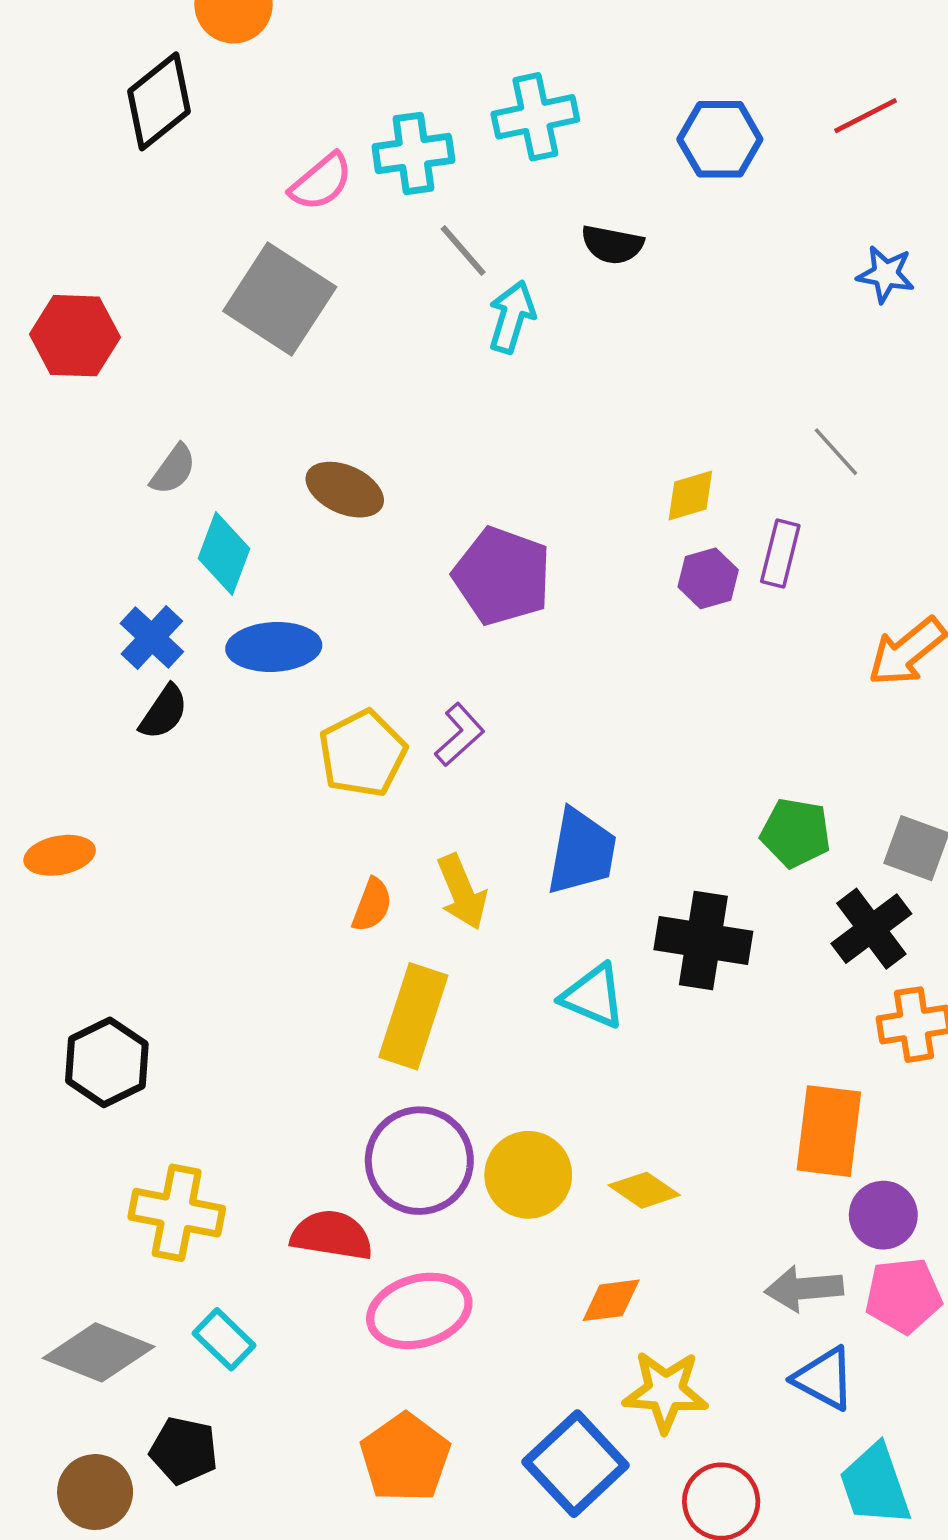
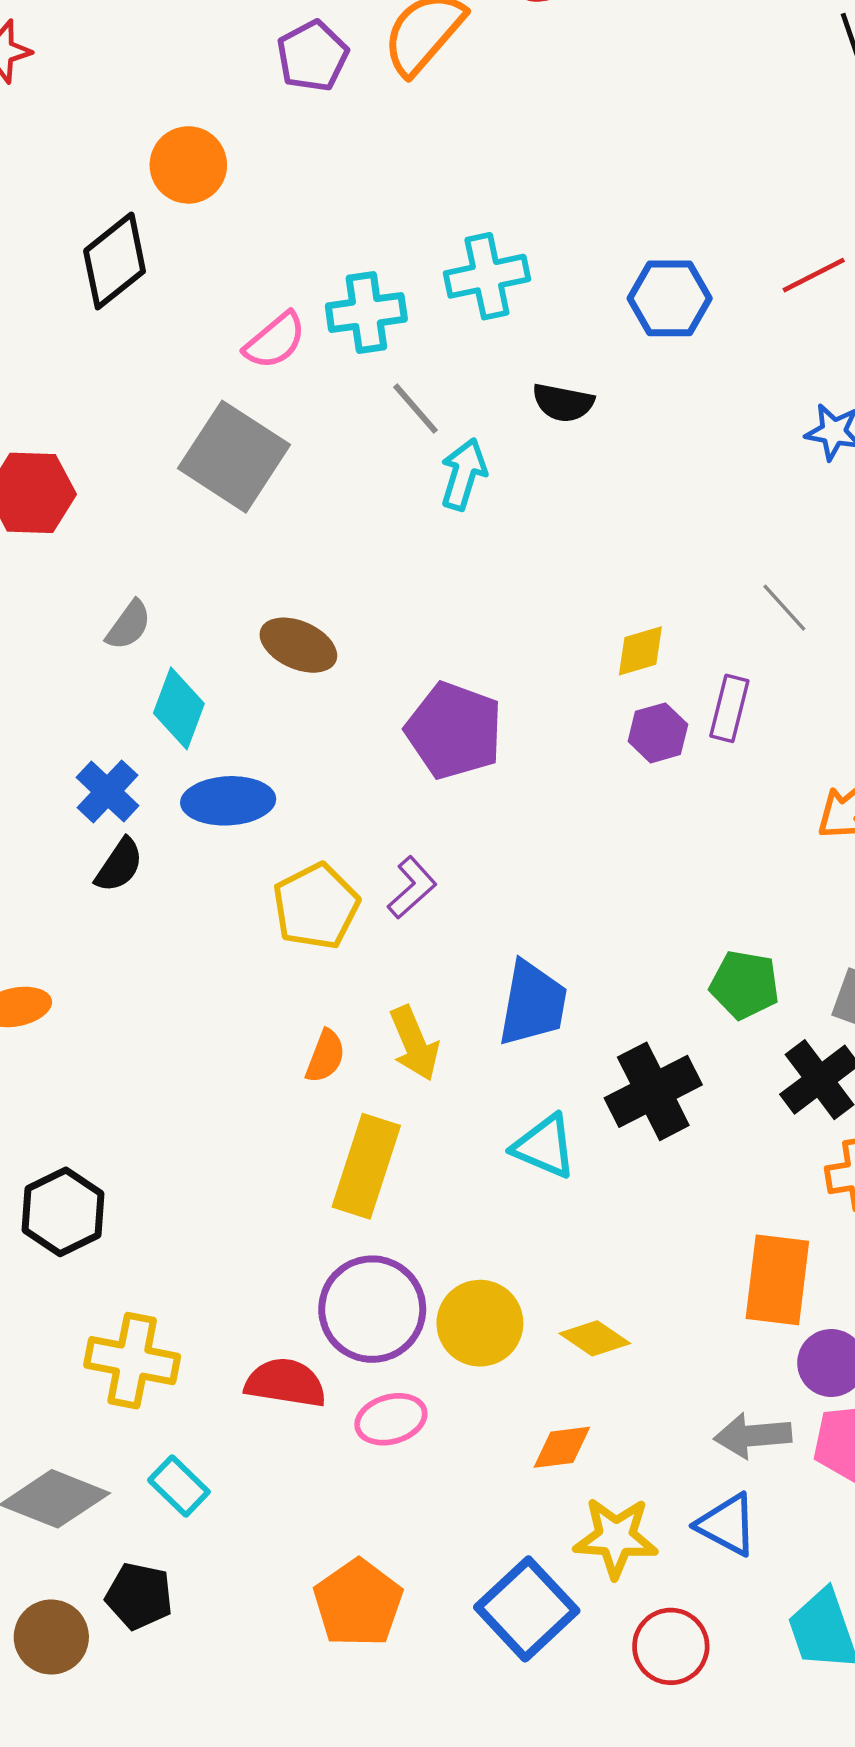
black cross: (703, 940) -> (653, 1091), turned -36
pink ellipse: (419, 1311) -> (391, 1419), moved, size x0.7
blue triangle: (824, 1378) -> (727, 1525), moved

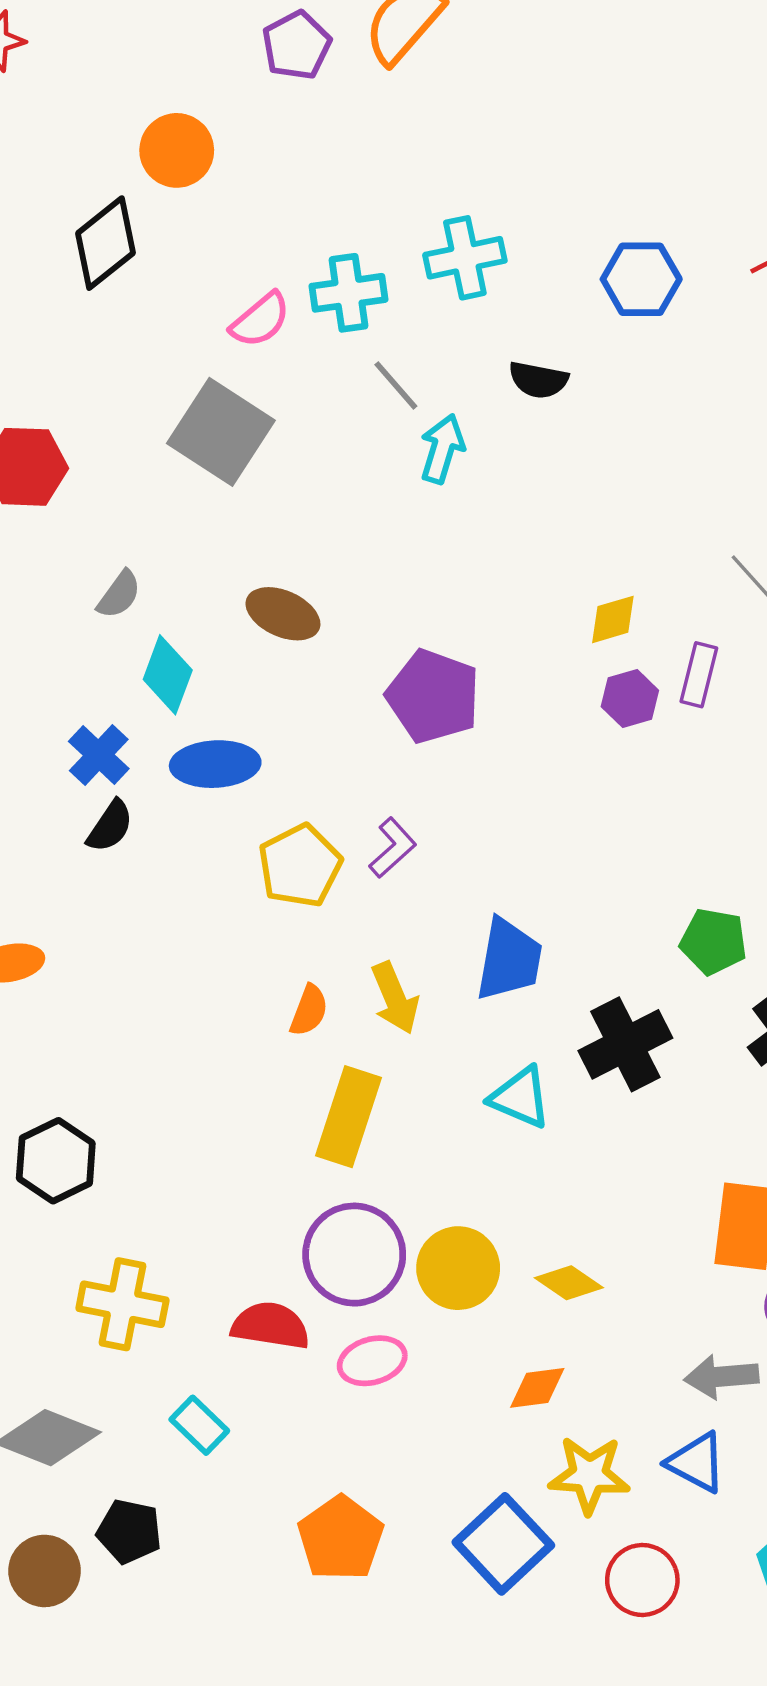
cyan rectangle: (179, 1486) -> (199, 1425), moved

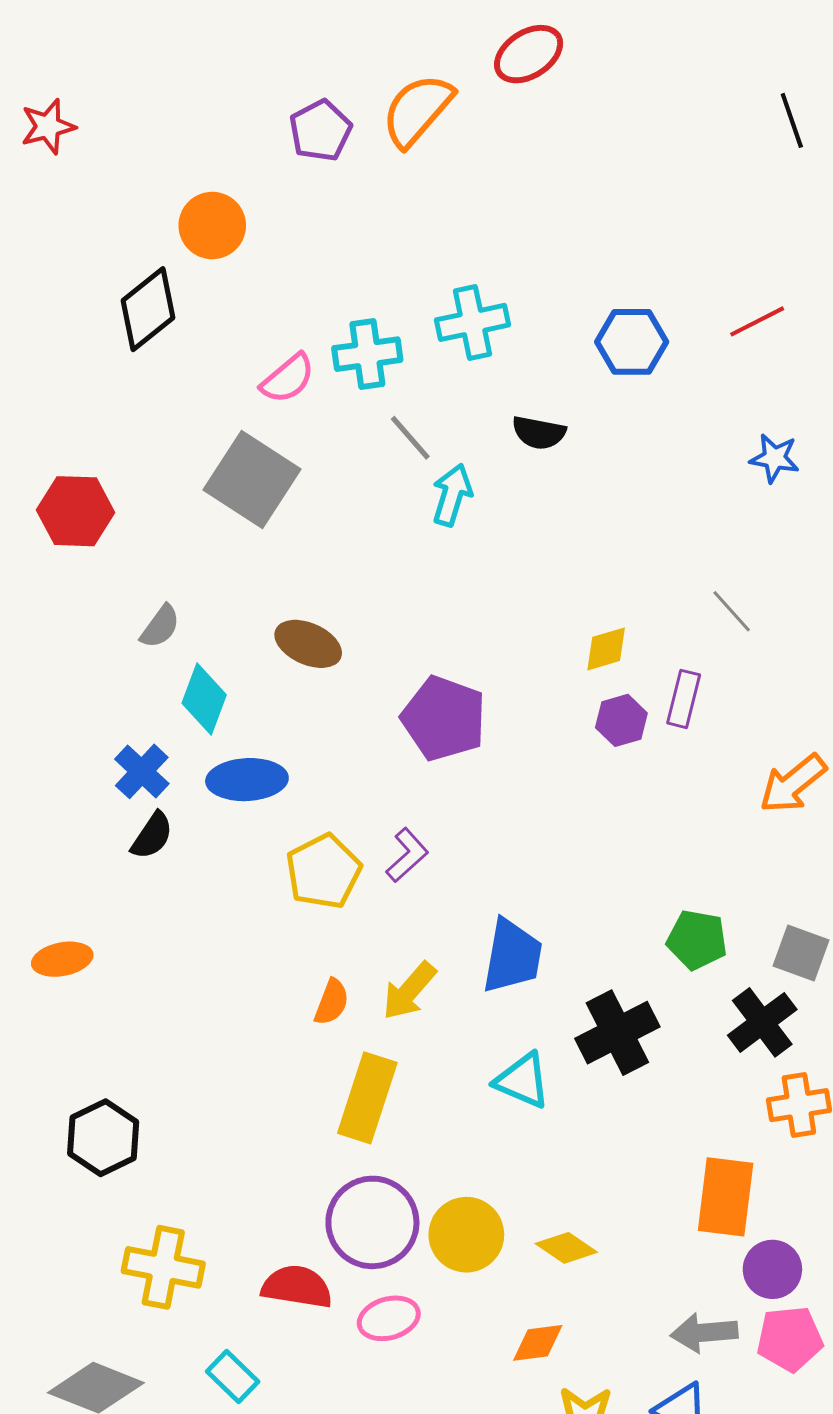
yellow arrow: (395, 998) -> (409, 991), turned 64

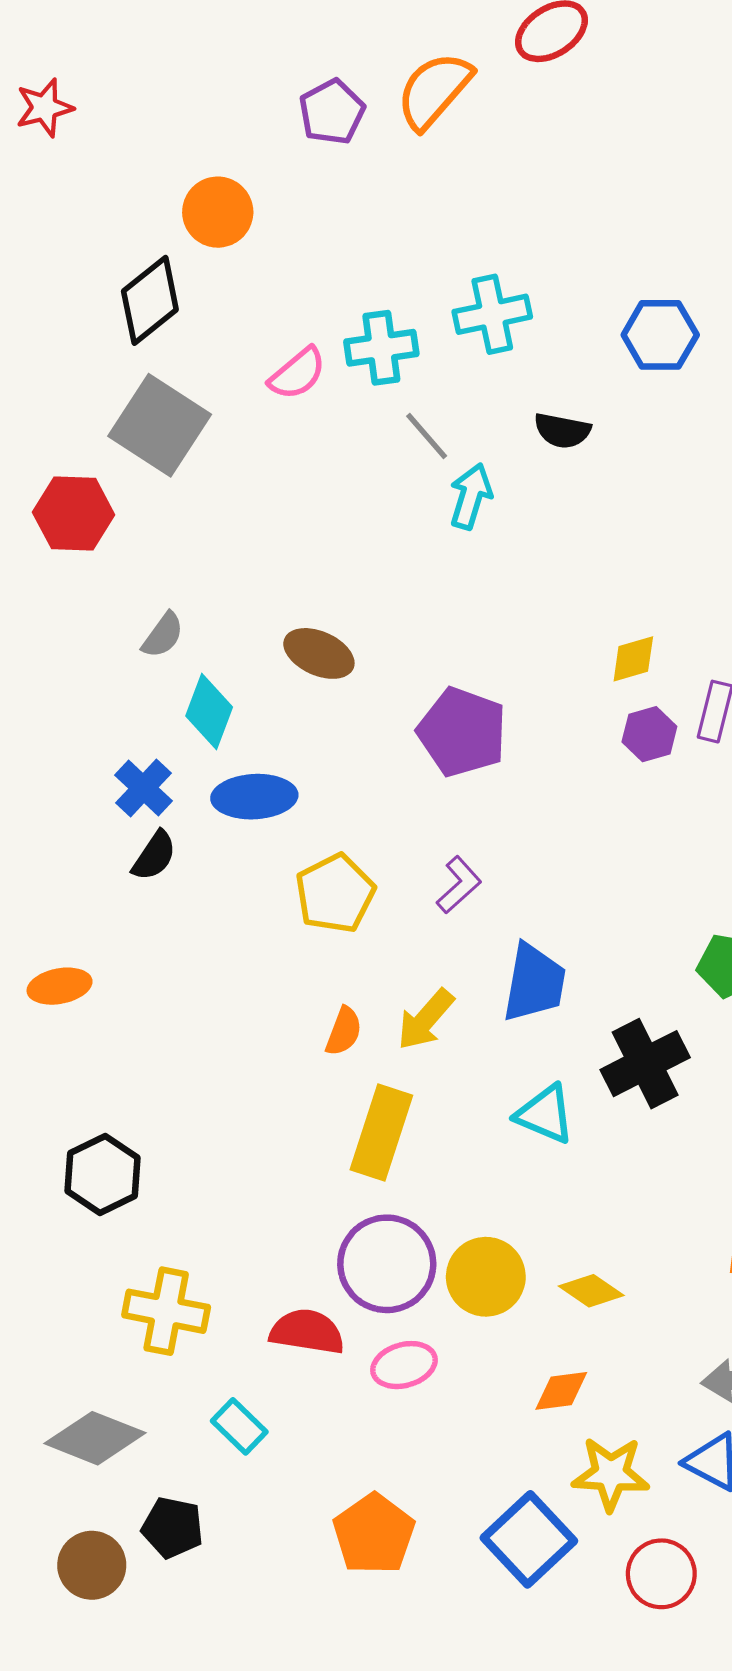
gray square: (252, 480) -> (160, 425), moved
purple L-shape: (407, 855) -> (459, 885), moved

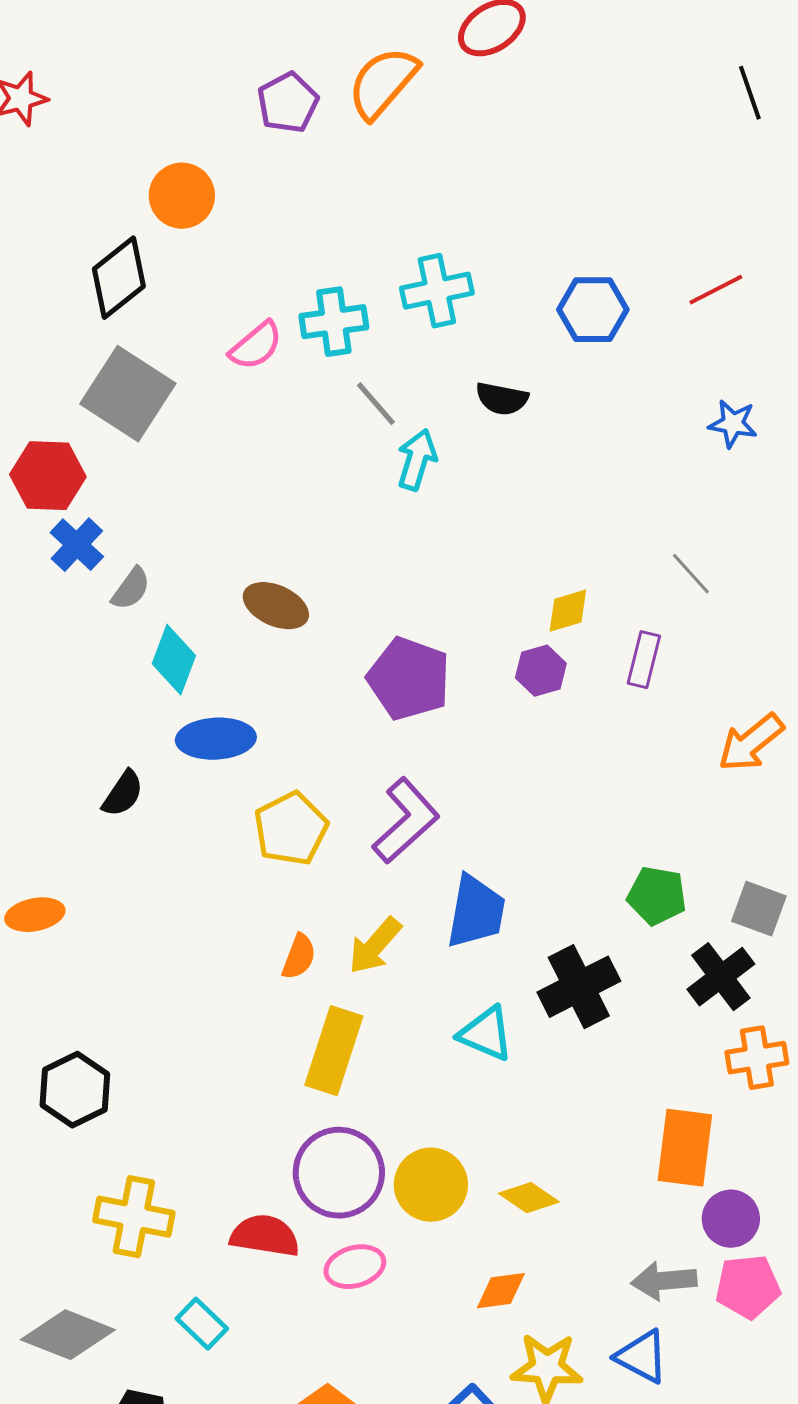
purple hexagon: (649, 734) -> (541, 671), moved
blue cross: (143, 788) -> (77, 545), moved
purple L-shape: (459, 885) -> (406, 821), size x1.6

